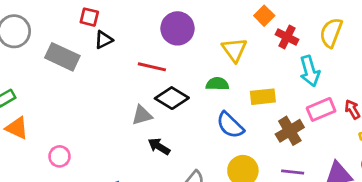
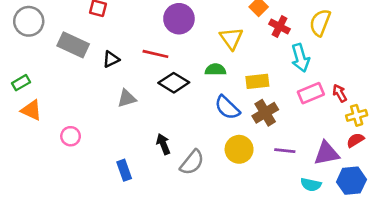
black triangle: (104, 40) -> (111, 59), moved
gray triangle: (142, 115) -> (127, 98), moved
brown cross: (290, 131) -> (265, 113), moved
black arrow: (159, 146) -> (163, 144), moved, turned 36

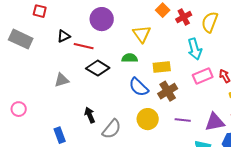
red cross: (280, 27) -> (184, 17), moved, turned 35
black triangle: (111, 59) -> (64, 36), moved

